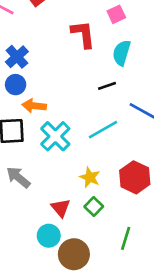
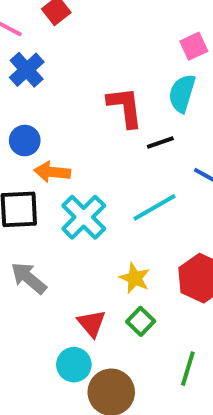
pink square: (116, 14) -> (194, 46), moved
red L-shape: (83, 34) -> (125, 107), moved
blue cross: (17, 57) -> (27, 70), moved

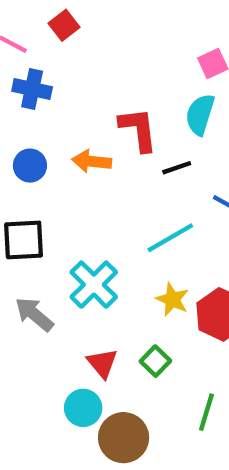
blue cross: (27, 70) -> (32, 89), turned -36
orange arrow: (52, 172) -> (92, 161), moved
cyan cross: (84, 217) -> (94, 285), moved
yellow star: (135, 278) -> (172, 299), moved

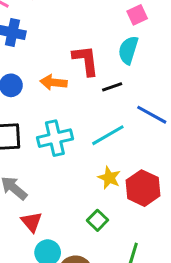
cyan cross: (94, 285) -> (55, 138), moved, turned 32
red triangle: (102, 363) -> (31, 222), moved

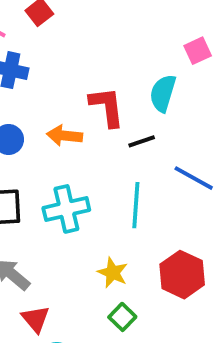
pink square: (137, 15) -> (198, 51), moved
cyan line: (108, 135) -> (136, 205), turned -56
yellow star: (109, 178) -> (113, 273), moved

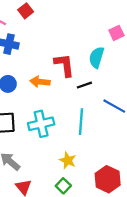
red hexagon: (182, 275) -> (108, 179), moved
green square: (122, 317) -> (63, 186), moved

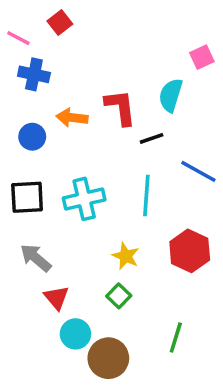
orange arrow: (40, 82) -> (72, 118), moved
red hexagon: (108, 179) -> (190, 251), moved

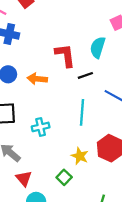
orange arrow: (72, 118) -> (37, 79), moved
cyan cross: (84, 199) -> (41, 127), moved, size x0.7
yellow star: (126, 256) -> (80, 156), moved

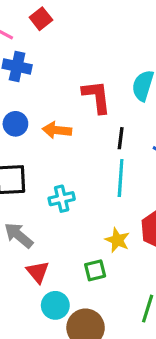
black line: (85, 75) -> (121, 138), moved, turned -64
green square: (64, 177) -> (95, 270), turned 32

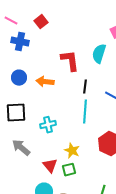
red square: (41, 19) -> (41, 22), moved
yellow star: (117, 240) -> (72, 151), moved
red triangle: (38, 272) -> (50, 166), moved

